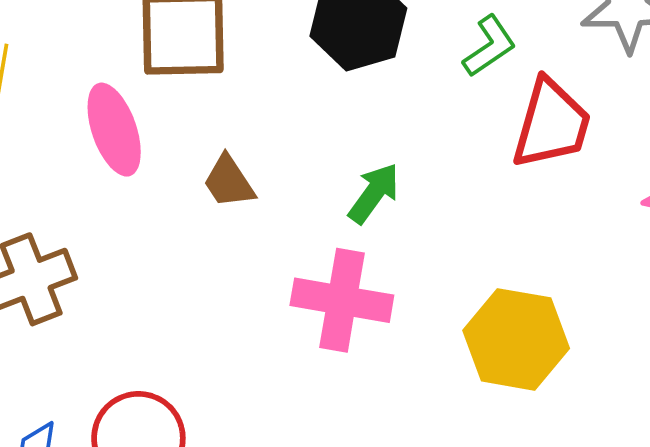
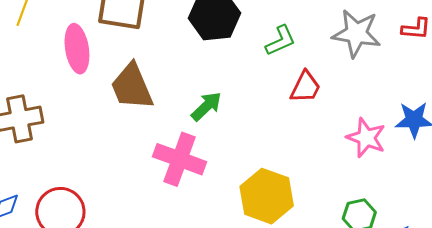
red trapezoid: (551, 124) -> (305, 87), size x0.7
brown trapezoid: (229, 182) -> (132, 87), size x1.6

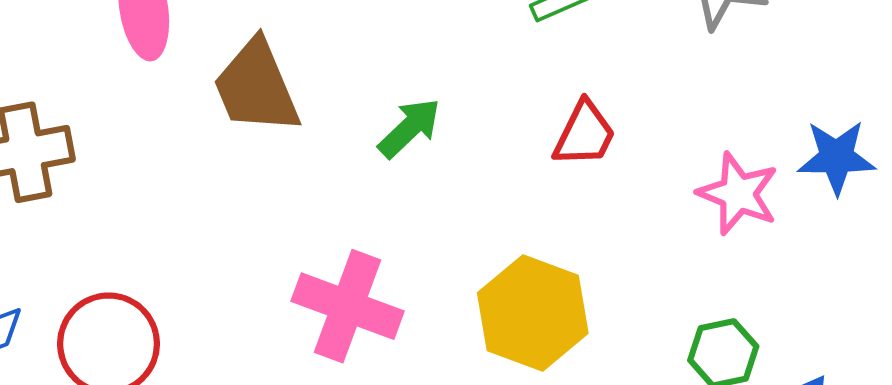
red trapezoid: (305, 87) -> (585, 134), moved
pink cross: (180, 159) -> (348, 306), moved

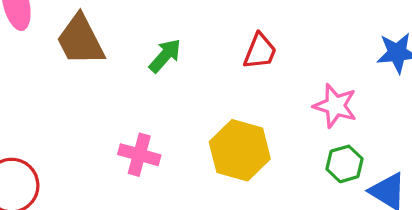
pink star: (738, 194) -> (335, 106), moved
pink cross: (348, 306) -> (139, 155), size x0.7

